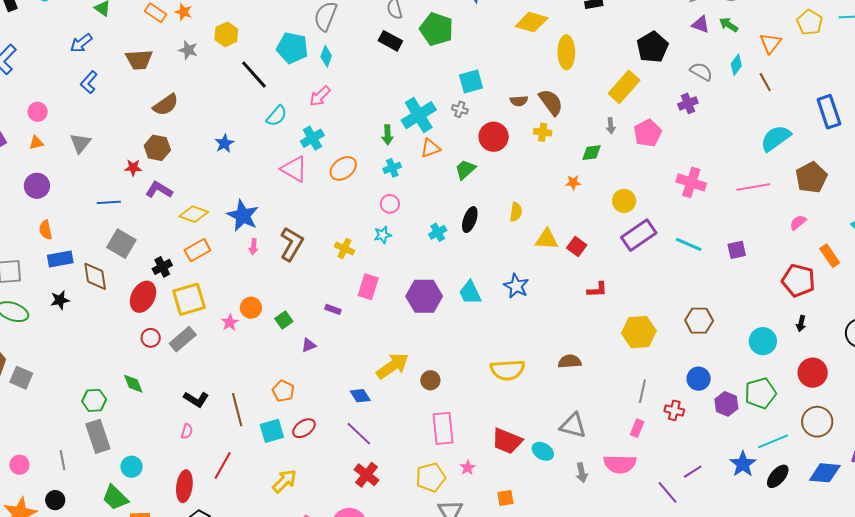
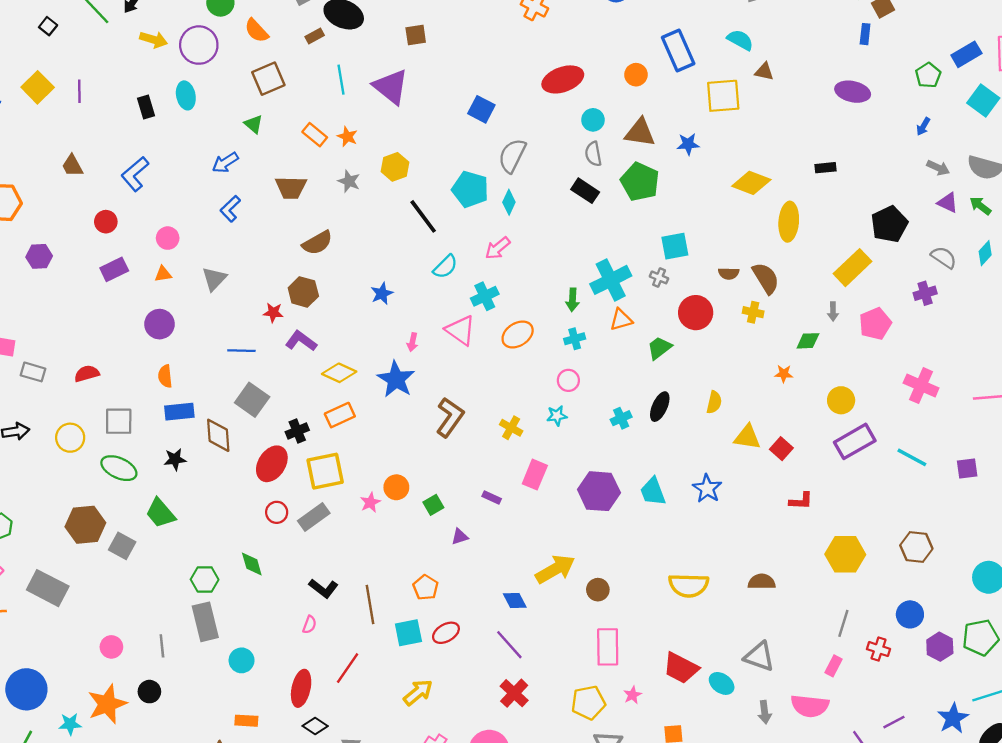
pink arrow: (253, 247) -> (412, 342), moved
green trapezoid: (115, 498) -> (160, 513), moved

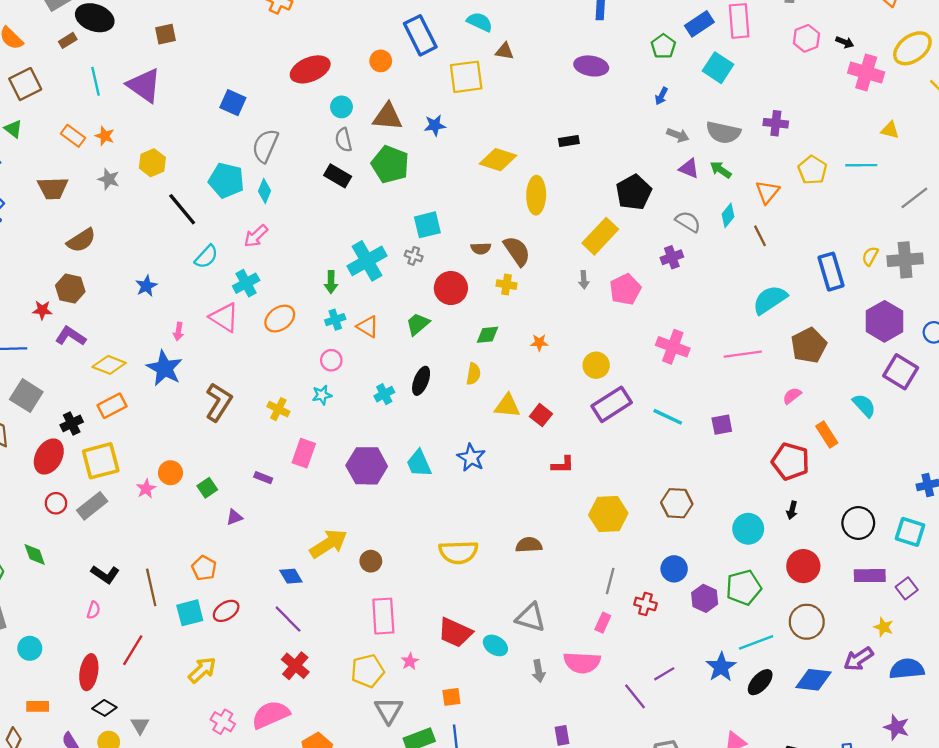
orange triangle: (621, 320) -> (368, 327), moved, turned 50
green diamond: (808, 341) -> (488, 335), moved

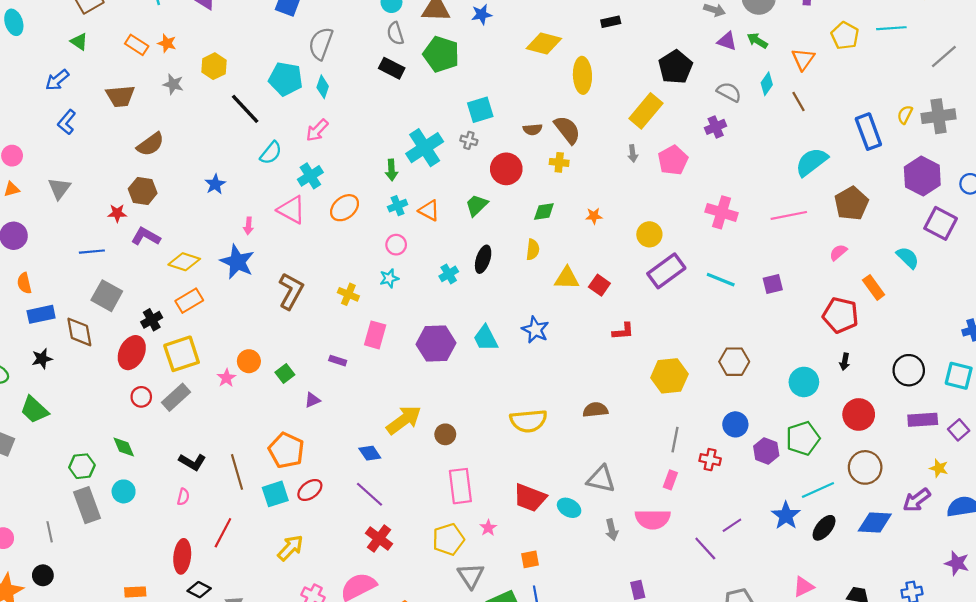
orange pentagon: (204, 568) -> (286, 450), size x1.5
cyan circle: (30, 648) -> (124, 491), moved

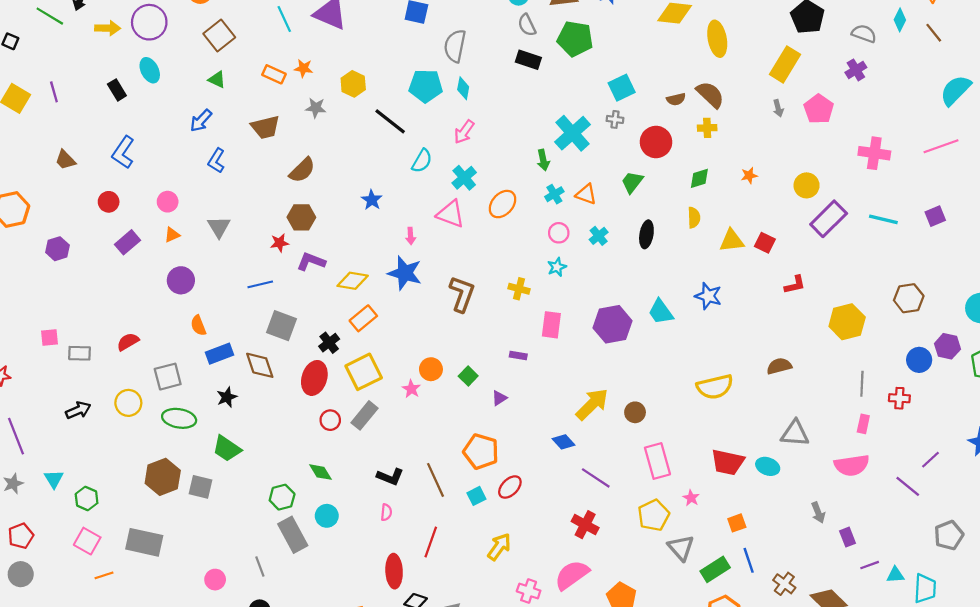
cyan cross: (449, 274) -> (599, 236), moved
purple hexagon: (766, 451) -> (947, 346), moved
cyan square: (275, 494) -> (476, 496), size x0.7
purple line: (370, 494) -> (596, 478), moved
gray arrow: (612, 530) -> (818, 513), moved

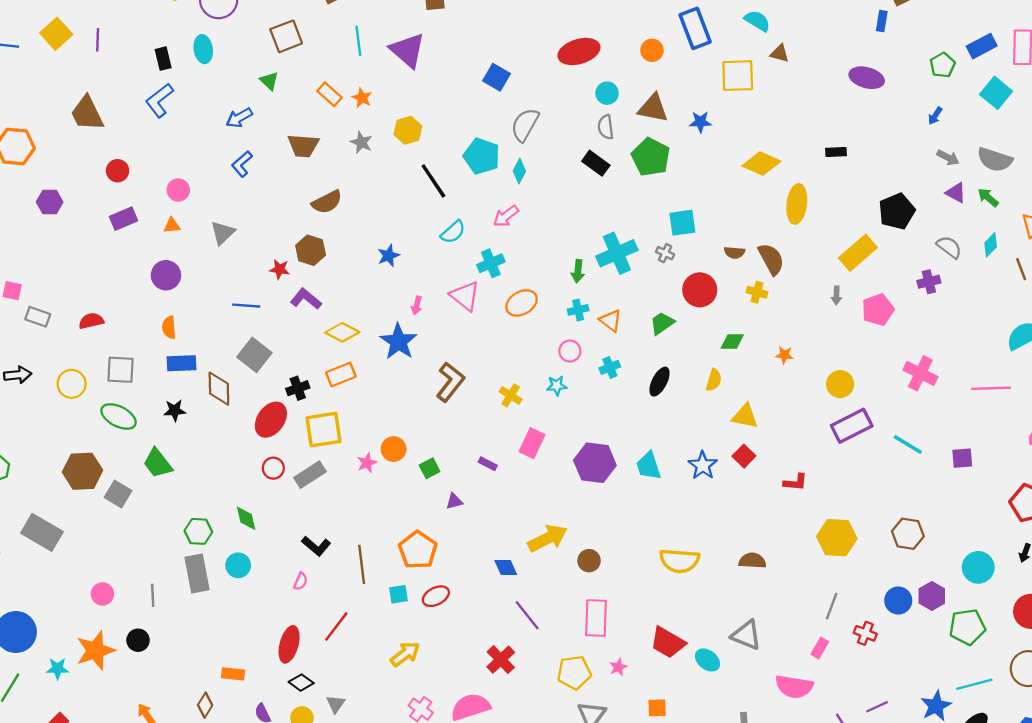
blue L-shape: (123, 152) -> (159, 100), moved
brown trapezoid: (65, 160) -> (87, 113), size x1.6
red square: (765, 243) -> (744, 456), moved

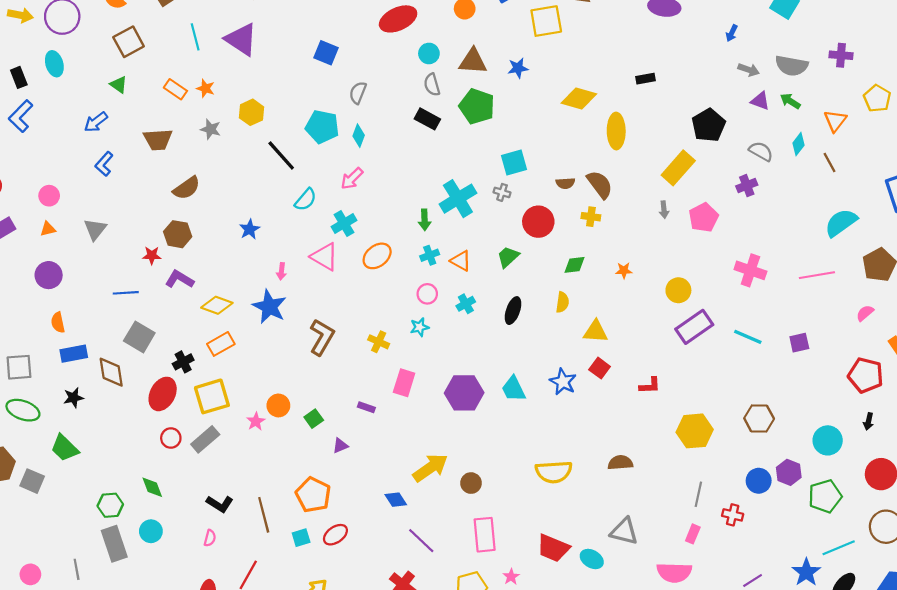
gray semicircle: (525, 125) -> (358, 93), size x0.7

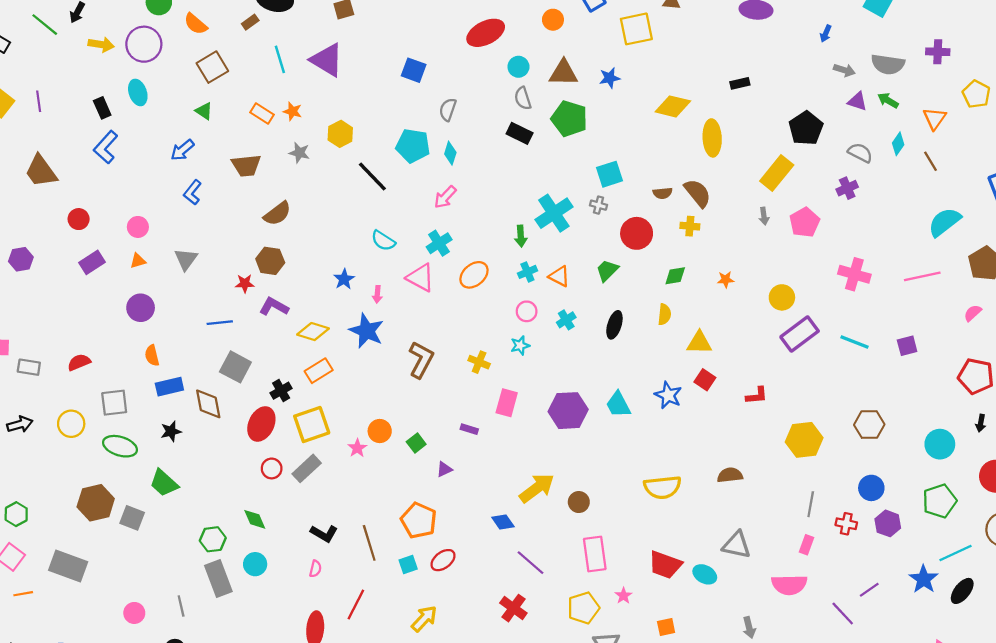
cyan semicircle: (306, 200) -> (383, 241), moved, turned 85
blue star: (250, 229) -> (344, 279), moved
purple hexagon: (789, 472) -> (888, 523), moved

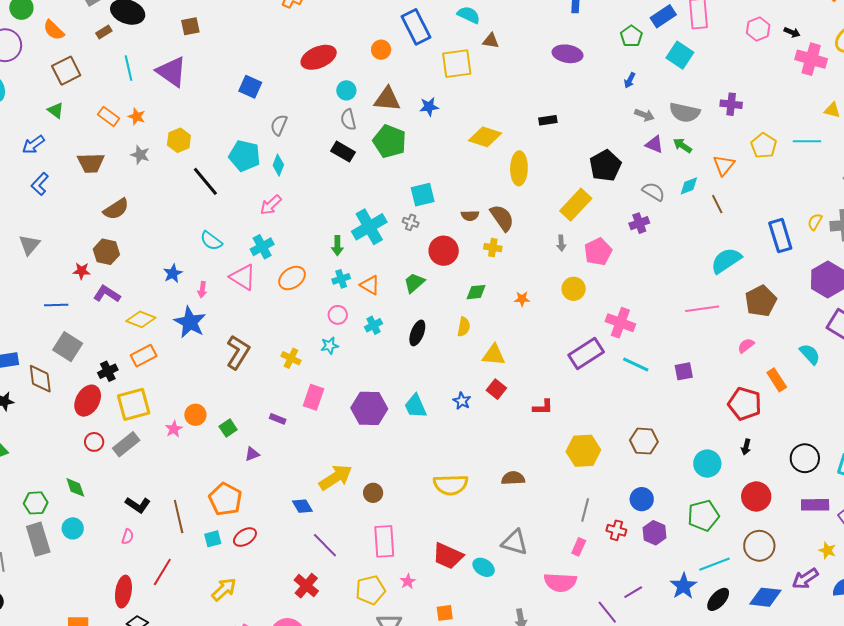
cyan diamond: (898, 144) -> (689, 186), turned 30
pink cross: (854, 274) -> (620, 323), moved
yellow circle: (782, 297) -> (574, 289), moved
blue star: (668, 395) -> (462, 401), size x0.7

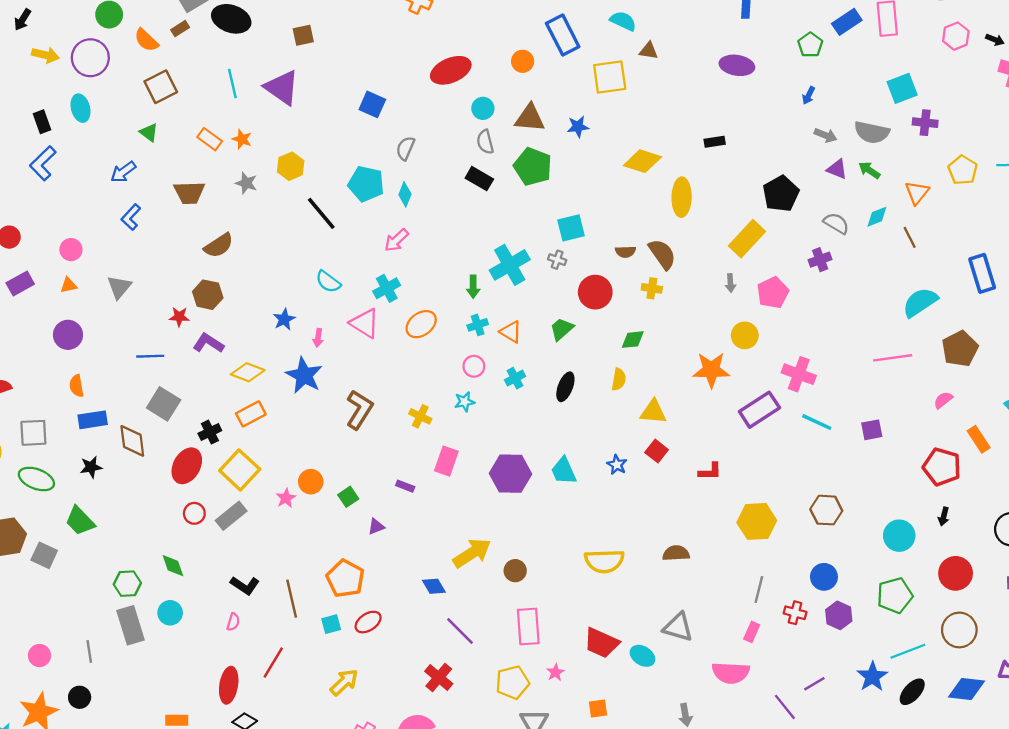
brown rectangle: (104, 32) -> (180, 29), moved
cyan square: (680, 55) -> (902, 88), moved, turned 36
orange star: (522, 299) -> (711, 370), moved, size x2.0
yellow square: (134, 404) -> (240, 470), turned -32

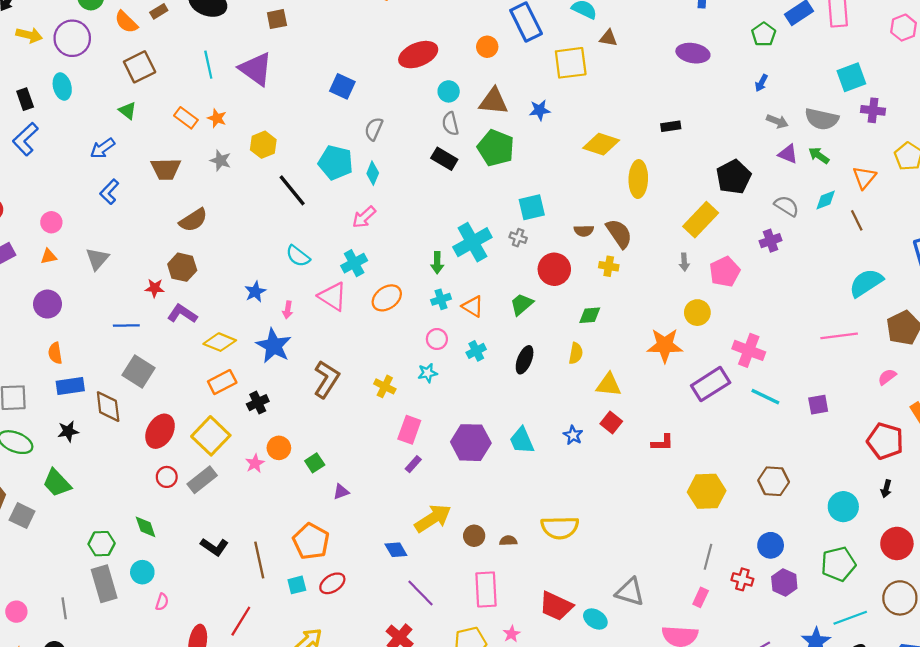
black cross: (210, 432) -> (258, 403), moved
purple rectangle: (405, 486) -> (413, 464), moved, turned -70
brown semicircle: (676, 553) -> (508, 541), moved, size x0.7
pink semicircle: (233, 622) -> (162, 602), moved

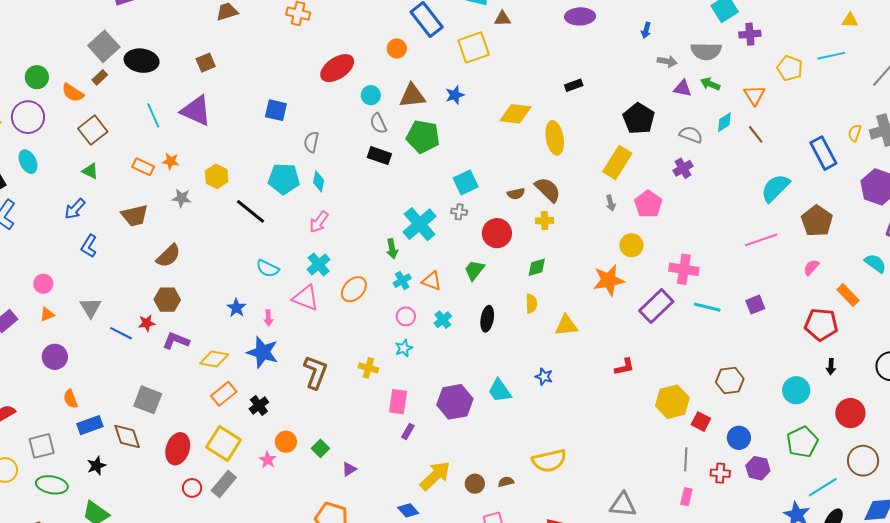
blue line: (126, 325) -> (121, 333), moved, turned 40
red square: (611, 423) -> (701, 422), moved

